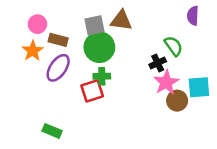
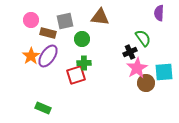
gray square: (95, 25) -> (65, 21), moved
green circle: (99, 47) -> (82, 39), size x0.6
orange star: (33, 51) -> (31, 56), moved

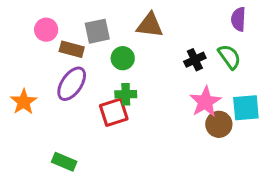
green semicircle: (143, 38) -> (229, 57), moved
black cross: (130, 52) -> (195, 60), moved
orange star: (31, 56) -> (24, 102), moved

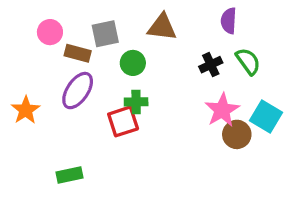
purple semicircle: (238, 19) -> (229, 21), moved
cyan square: (246, 108) -> (266, 117), turned 36
green rectangle: (64, 162) -> (69, 175), turned -35

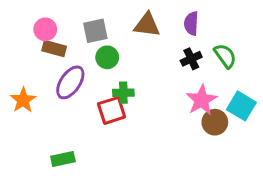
purple semicircle: (229, 21) -> (191, 23), moved
brown rectangle: (78, 53) -> (54, 48), moved
green circle: (133, 63) -> (107, 57), moved

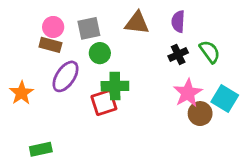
pink circle: (45, 29) -> (53, 27), moved
green cross: (123, 93) -> (115, 86), size x1.4
green rectangle: (63, 159) -> (41, 149), moved

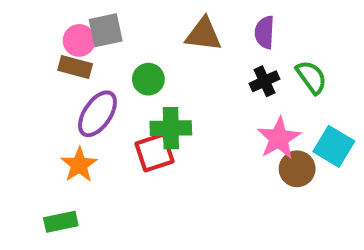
gray square: (89, 28) -> (106, 30), moved
orange star: (22, 93) -> (79, 165), moved

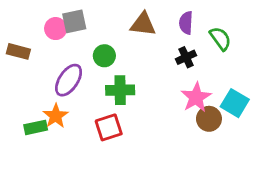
brown rectangle: (75, 67) -> (18, 51), moved
green semicircle: (311, 77) -> (220, 39), moved
red square: (154, 153) -> (109, 127), moved
green rectangle: (61, 222) -> (36, 127), moved

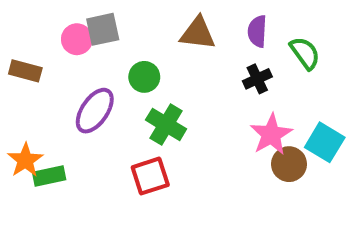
green cross: (120, 90) -> (166, 124), turned 32
orange star: (56, 116) -> (25, 160), moved

